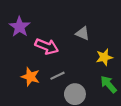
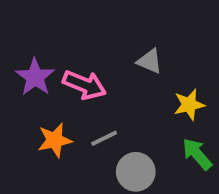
purple star: (20, 27) -> (35, 77), moved
orange star: (30, 77) -> (55, 140), turned -30

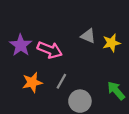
yellow star: (189, 105) -> (111, 43), moved
gray line: (104, 138) -> (61, 81), turned -35

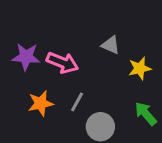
yellow star: (111, 43) -> (140, 68), moved
purple star: (21, 45) -> (26, 57), turned -30

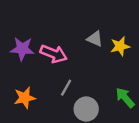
yellow star: (140, 68) -> (120, 46), moved
orange star: (41, 103) -> (25, 98), moved

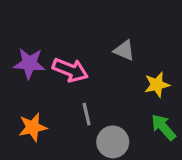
yellow star: (120, 46) -> (157, 85), moved
gray line: (66, 88) -> (87, 114), turned -42

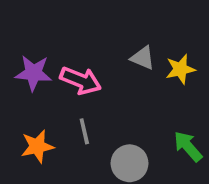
yellow star: (157, 85) -> (180, 69), moved
gray line: (87, 114) -> (84, 131), moved

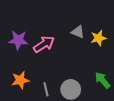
pink arrow: (81, 80) -> (44, 44), turned -55
gray line: (84, 131) -> (46, 89), moved

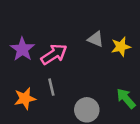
purple star: (18, 40) -> (22, 49), turned 30
gray line: (46, 89) -> (51, 87), moved

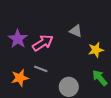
yellow star: (121, 47) -> (96, 50), moved
gray line: (51, 87) -> (41, 69), turned -56

